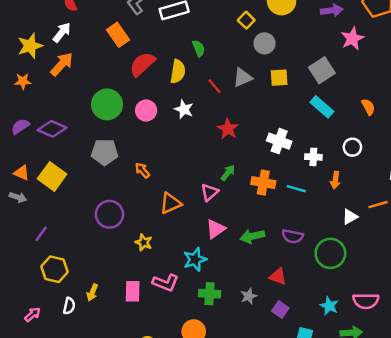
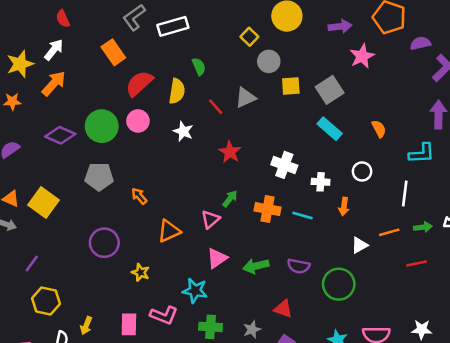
yellow square: (279, 78) -> (291, 86), moved
pink circle: (146, 111) -> (138, 121), moved
purple diamond: (52, 129) -> (60, 135), moved
cyan star: (195, 259) -> (195, 291), turned 30

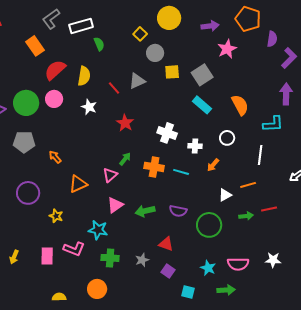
purple semicircle: (420, 43) -> (272, 39), turned 112
green semicircle: (199, 67) -> (99, 44), moved
orange semicircle: (379, 129) -> (240, 105), size x1.5
orange arrow: (344, 206) -> (213, 165), turned 32
green arrow: (423, 227) -> (246, 216), moved

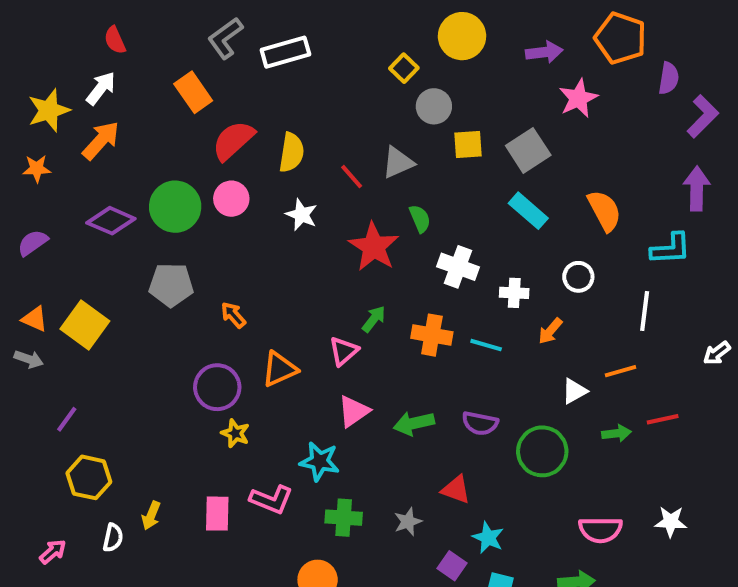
green semicircle: (99, 44) -> (420, 219), moved
red star: (125, 123) -> (374, 247), size x1.4
purple circle: (28, 193) -> (217, 387), moved
cyan star: (208, 268) -> (488, 538), moved
purple square: (168, 271) -> (452, 566), moved

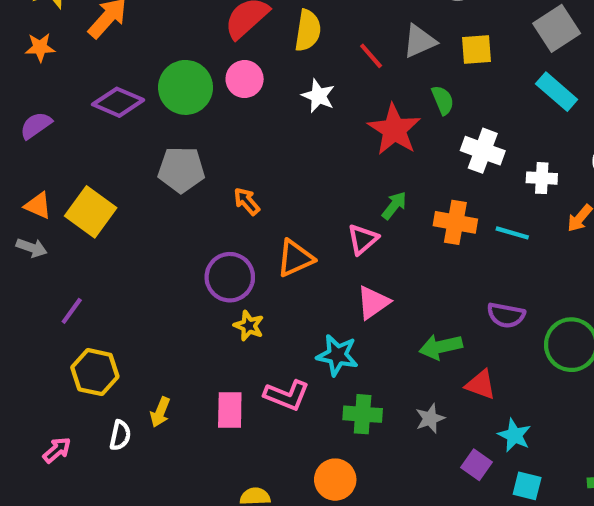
yellow square: (468, 144) -> (476, 49), moved
green arrow: (414, 423) -> (441, 347), moved

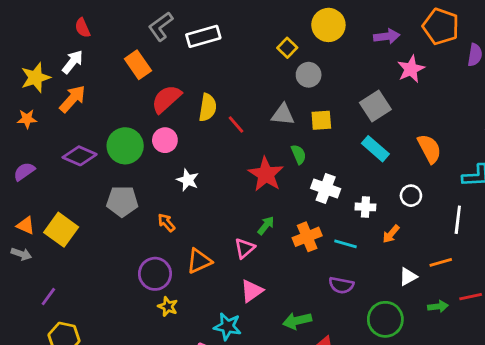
gray triangle: (420, 41) -> (283, 115), turned 30
red line: (371, 56) -> (236, 125), moved
white star: (318, 96) -> (188, 180), moved
orange cross: (455, 222) -> (307, 237), turned -32
purple semicircle: (506, 315) -> (341, 285), moved

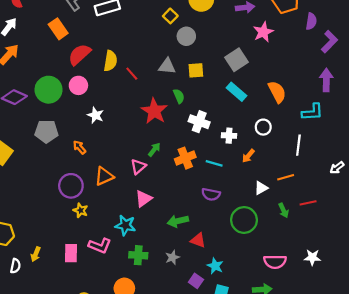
green arrow: (438, 307) -> (284, 210), turned 72

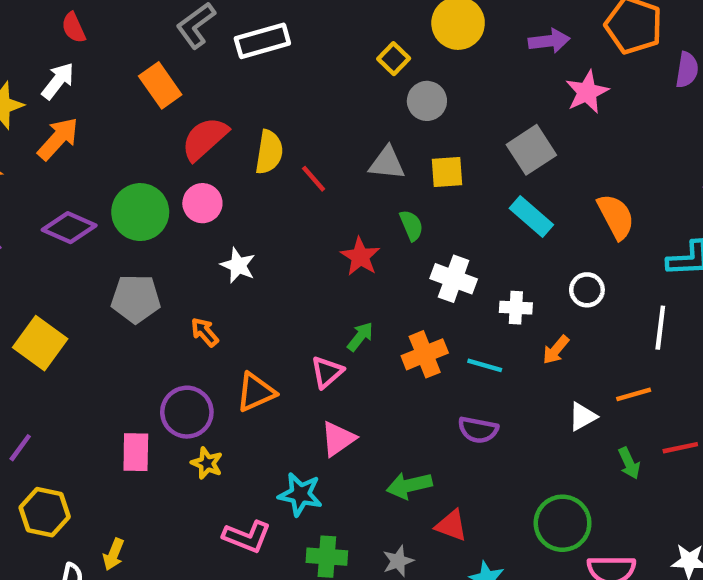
red star: (154, 111) -> (360, 257), size x0.7
green circle: (244, 220) -> (563, 523), moved
pink rectangle: (71, 253) -> (136, 452), moved

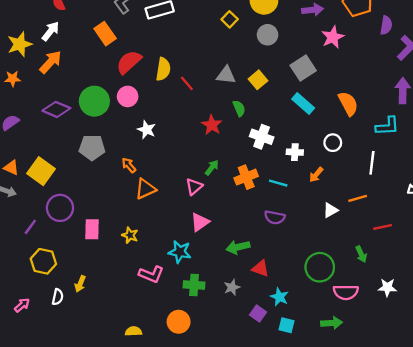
gray circle: (427, 101) -> (268, 35), moved
yellow square: (447, 172) -> (258, 80), turned -36
orange triangle: (256, 392) -> (145, 189), moved
purple circle: (187, 412) -> (60, 208), moved
green arrow: (629, 463) -> (361, 254), moved

